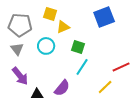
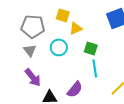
cyan line: (82, 67) -> (95, 68), turned -42

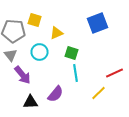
yellow square: (63, 15) -> (35, 20), moved
purple arrow: (33, 77) -> (23, 75), moved

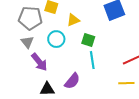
yellow line: (99, 93) -> (126, 83), moved, turned 42

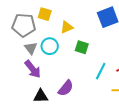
gray triangle: (27, 42) -> (31, 48), moved
cyan line: (92, 60) -> (101, 71), moved, turned 36

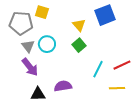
yellow triangle: (67, 27) -> (79, 25), moved, turned -48
green square: (82, 47) -> (79, 45), turned 32
purple semicircle: (66, 88) -> (63, 86), turned -138

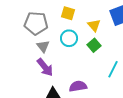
yellow square: (42, 12) -> (68, 13), moved
cyan circle: (47, 44) -> (69, 38), moved

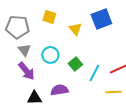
cyan circle: (69, 38) -> (50, 55), moved
green square: (94, 45) -> (75, 64), moved

